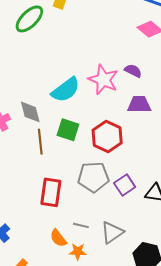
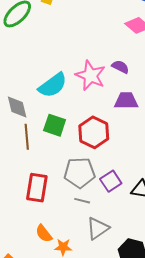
gray line: (81, 225) -> (82, 201), moved

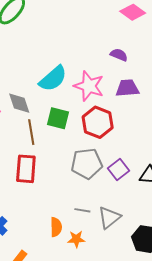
pink star: (91, 75) -> (89, 86), moved
red rectangle: (37, 188) -> (26, 169), moved
gray line: (82, 201) -> (82, 210), moved
orange semicircle: (44, 233) -> (56, 227), turned -138

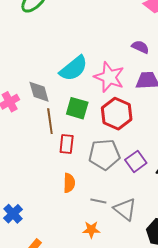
red rectangle: (26, 169) -> (67, 144), moved, size x0.7
gray triangle: (109, 218) -> (125, 209), turned -45
orange semicircle: (56, 227) -> (69, 183), moved

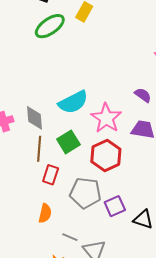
green square: (77, 108) -> (68, 142), turned 30

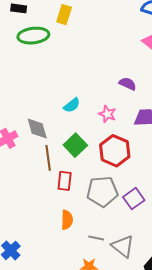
green ellipse: (50, 26) -> (33, 36), turned 40
purple semicircle: (143, 95) -> (128, 84), moved
cyan semicircle: (73, 102) -> (72, 105), size x0.6
pink star: (106, 118) -> (107, 114), size x0.6

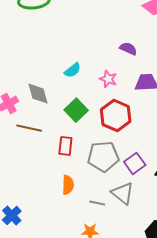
brown line: (48, 158) -> (29, 128), moved, turned -70
gray triangle: (123, 246) -> (123, 193), moved

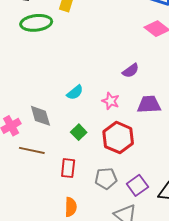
purple semicircle: (128, 49) -> (131, 71), turned 120
green square: (76, 110) -> (79, 132), size x0.7
gray pentagon: (103, 156) -> (106, 179), size x0.7

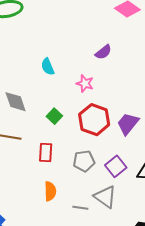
cyan semicircle: (75, 92) -> (48, 67), moved, turned 108
purple trapezoid: (149, 104) -> (128, 124), moved, turned -45

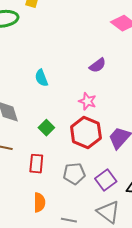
pink star: (85, 83) -> (87, 101), moved
gray triangle: (105, 197) -> (108, 212), moved

